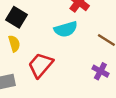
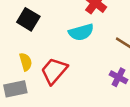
yellow semicircle: (14, 44) -> (26, 62), moved

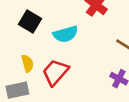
cyan semicircle: (81, 32) -> (66, 34), moved

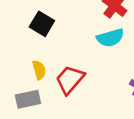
cyan semicircle: (66, 34) -> (110, 38), moved

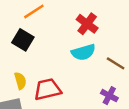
red trapezoid: (70, 80) -> (48, 89), turned 36

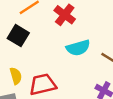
red cross: (87, 24) -> (65, 15), moved

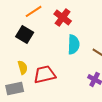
cyan semicircle: (78, 48) -> (74, 44), turned -72

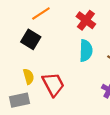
red cross: (63, 17) -> (86, 20), moved
red trapezoid: (45, 74) -> (53, 84), turned 75

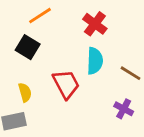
red trapezoid: (53, 84) -> (66, 84), moved

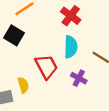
yellow semicircle: (25, 92) -> (23, 85), moved
purple cross: (124, 109) -> (79, 78), moved

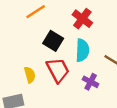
black square: (14, 35) -> (53, 41), moved
yellow semicircle: (23, 85) -> (30, 75), moved

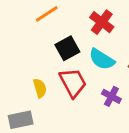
black square: (53, 41) -> (67, 48), turned 30
cyan semicircle: (82, 50) -> (102, 59), turned 120

